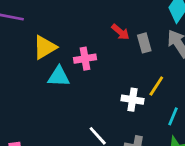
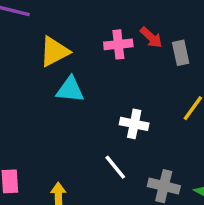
pink cross: (85, 59) -> (118, 44), moved
white cross: (132, 100) -> (134, 124), moved

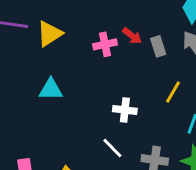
yellow triangle: (54, 52) -> (50, 34), moved
cyan triangle: (70, 90) -> (51, 89), moved

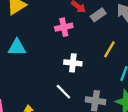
pink cross: (105, 44) -> (64, 27), moved
gray rectangle: (158, 46) -> (98, 15), turned 72

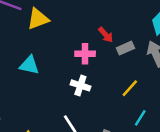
white cross: (73, 63) -> (80, 85), moved

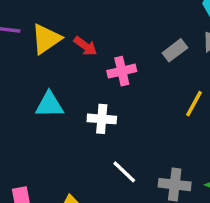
red arrow: (106, 35) -> (85, 46), moved
white cross: (80, 85) -> (102, 119), moved

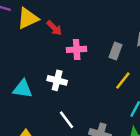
gray rectangle: (175, 50) -> (115, 51), moved, turned -42
cyan triangle: (49, 105) -> (23, 89), moved

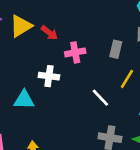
white cross: (57, 80) -> (49, 76), moved
white line: (67, 120) -> (100, 98), moved

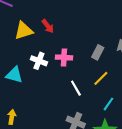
yellow triangle: (21, 26) -> (24, 31), moved
pink cross: (75, 52) -> (64, 57), moved

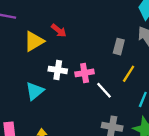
pink cross: (64, 57) -> (85, 73), moved
cyan triangle: (14, 75) -> (35, 91), turned -42

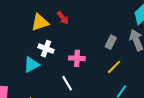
white cross: (58, 70) -> (46, 49), moved
white line: (104, 90) -> (67, 83), moved

